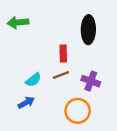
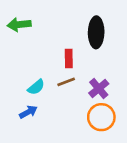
purple cross: (91, 81) -> (99, 88), turned 30
orange circle: (78, 111) -> (101, 117), moved

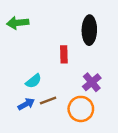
brown line: (66, 82) -> (48, 100), moved
orange circle: (101, 117) -> (81, 109), moved

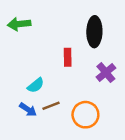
purple cross: (92, 82) -> (106, 73), moved
blue arrow: (26, 104) -> (28, 110), turned 63

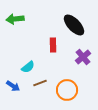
black ellipse: (94, 32) -> (74, 25), turned -45
blue arrow: (28, 110) -> (13, 86), moved

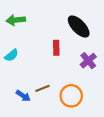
cyan semicircle: (28, 67) -> (11, 55), moved
blue arrow: (13, 86) -> (23, 96), moved

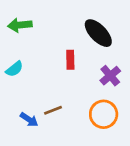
orange circle: (71, 96) -> (104, 114), moved

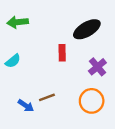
black ellipse: (98, 33) -> (87, 29), turned -76

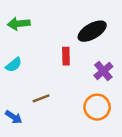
brown line: (47, 97) -> (41, 98), moved
blue arrow: (26, 106) -> (14, 117), moved

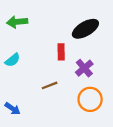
purple cross: (103, 71) -> (84, 68), moved
brown line: (41, 98) -> (50, 85), moved

